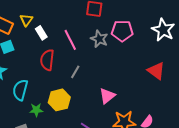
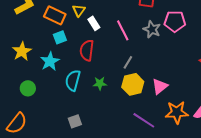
red semicircle: (47, 60) -> (87, 50), moved
yellow hexagon: (59, 100) -> (133, 84), moved
green star: (36, 110) -> (100, 83), moved

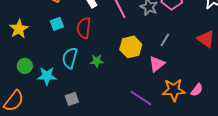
cyan square: (60, 37) -> (57, 24), moved
cyan star: (50, 61) -> (47, 76), moved, turned 30
gray line: (128, 62) -> (165, 40), moved
yellow hexagon: (133, 84) -> (131, 47), moved

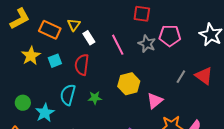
yellow star: (19, 29) -> (31, 56), moved
gray line: (165, 40) -> (181, 77), moved
cyan star: (47, 76) -> (45, 113), turned -30

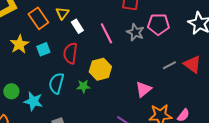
orange rectangle: (50, 30) -> (38, 18), turned 30
gray line: (181, 77) -> (169, 65), turned 32
yellow hexagon: (129, 84) -> (100, 69), moved
cyan star: (45, 113) -> (33, 101), turned -30

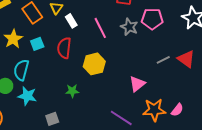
cyan semicircle: (56, 83) -> (21, 70), moved
green star: (83, 86) -> (72, 91), moved

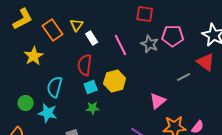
cyan square: (37, 44) -> (91, 87), moved
red triangle: (186, 59) -> (206, 62), moved
cyan semicircle: (21, 70) -> (55, 87), moved

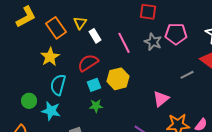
yellow star: (34, 56) -> (50, 57), moved
red semicircle: (85, 65) -> (88, 63), turned 50

